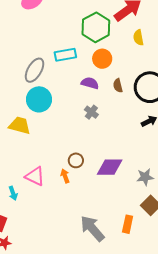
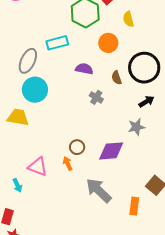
orange circle: (102, 59) -> (108, 43), moved
brown semicircle: (118, 86) -> (117, 78), moved
gray cross: (91, 112) -> (96, 97), moved
gray star: (145, 177) -> (136, 127), moved
gray arrow: (92, 228) -> (99, 190), moved

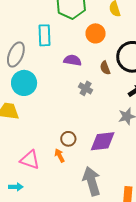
cyan rectangle: (57, 43) -> (44, 35), turned -75
cyan arrow: (17, 185) -> (16, 187), moved, turned -64
gray arrow: (99, 190) -> (92, 181), turned 32

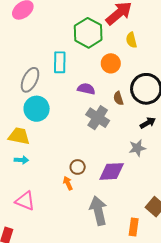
gray cross: (86, 88) -> (98, 118), size x1.6
pink triangle: (30, 160) -> (25, 201), moved
cyan arrow: (16, 187) -> (21, 160), moved

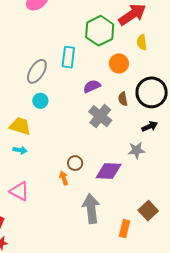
purple semicircle: (86, 89) -> (92, 86), turned -42
cyan circle: (37, 109) -> (40, 101), size x0.6

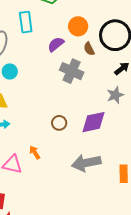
orange circle: (119, 63) -> (78, 26), moved
orange arrow: (64, 178) -> (35, 152), moved
gray arrow: (91, 209) -> (86, 163), turned -80

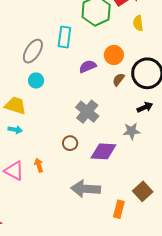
brown semicircle: (89, 49) -> (119, 80), turned 48
gray cross: (72, 71) -> (87, 112), moved

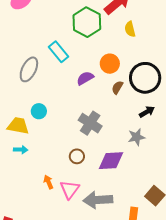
cyan rectangle: (64, 37) -> (59, 52), turned -40
cyan circle: (36, 80) -> (39, 111), moved
pink triangle: (14, 171) -> (70, 190), moved, turned 45

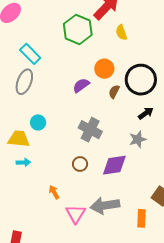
cyan rectangle: (59, 52) -> (30, 54), moved
pink triangle: (70, 190) -> (76, 214), moved

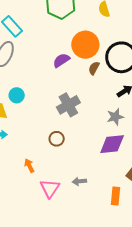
orange circle: (104, 69) -> (85, 45), size x1.4
gray cross: (90, 130) -> (68, 105), turned 30
purple diamond: (114, 165) -> (112, 144), moved
gray arrow: (105, 205) -> (79, 181), size x0.5

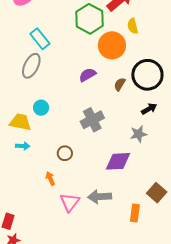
orange circle: (85, 45) -> (112, 45), moved
brown circle: (57, 139) -> (65, 153), moved
purple diamond: (112, 144) -> (118, 161), moved
gray arrow: (79, 181) -> (100, 197), size x1.6

